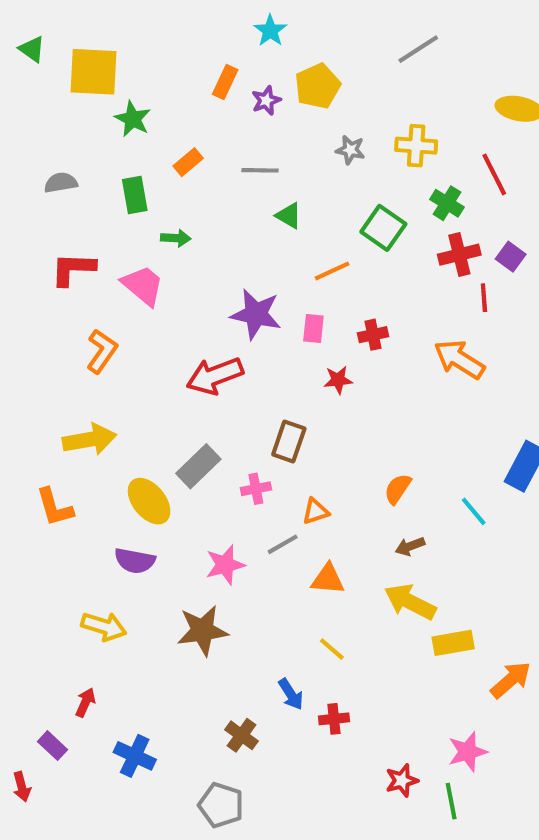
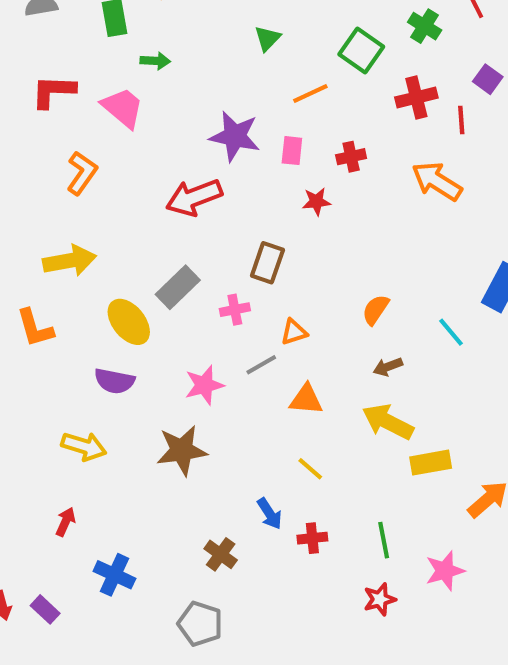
green triangle: (289, 216) -> (267, 38), turned 44
red cross: (459, 255) -> (416, 98), moved
purple rectangle: (53, 746) -> (45, 609), moved
green line: (451, 801) -> (384, 540), moved

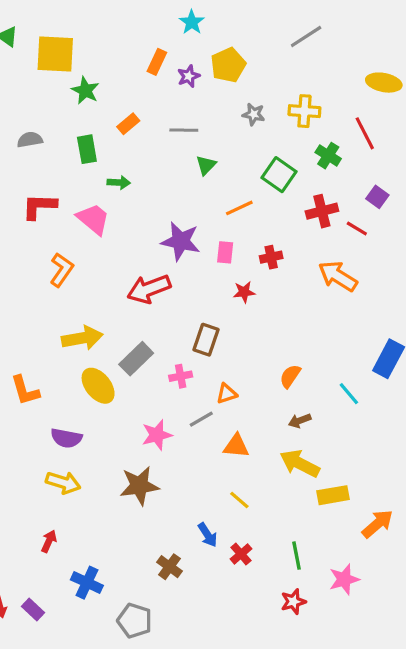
red line: (461, 120) -> (357, 229), turned -55
yellow arrow: (70, 261) -> (82, 338), moved
purple semicircle: (114, 381) -> (66, 438), moved
red cross: (312, 538) -> (241, 554), turned -35
gray pentagon: (200, 624) -> (135, 621), moved

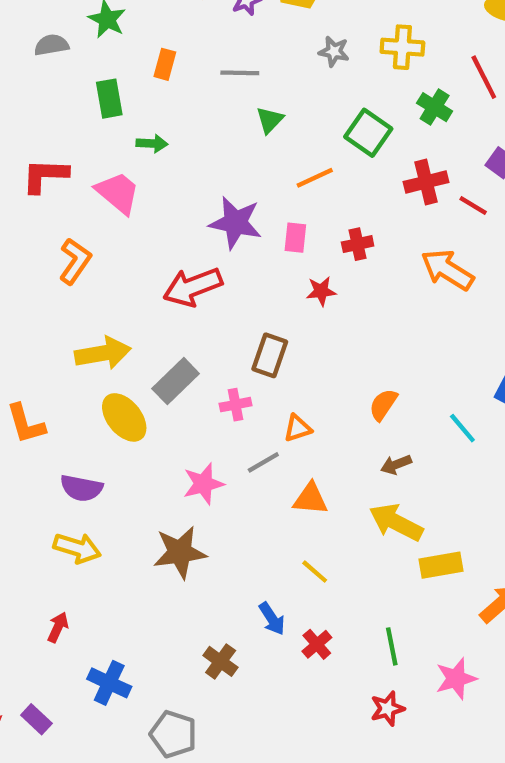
orange rectangle: (128, 124) -> (165, 64), turned -35
gray semicircle: (30, 140) -> (51, 45), moved

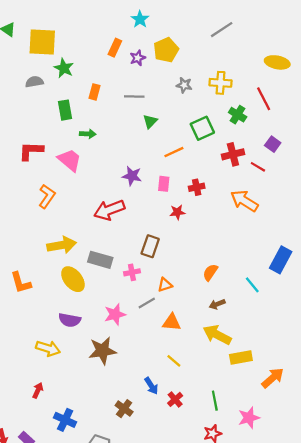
green square: (368, 133) -> (202, 128), turned 30
purple star: (236, 223) -> (132, 176), size x0.7
gray rectangle: (176, 381) -> (100, 260), turned 60
purple semicircle: (81, 488) -> (70, 320), moved

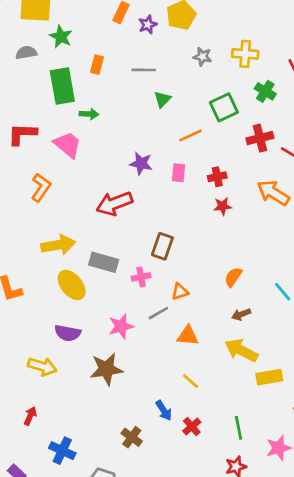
green rectangle: (65, 110) -> (62, 86), size x1.5
red star: (177, 212) -> (223, 206), moved

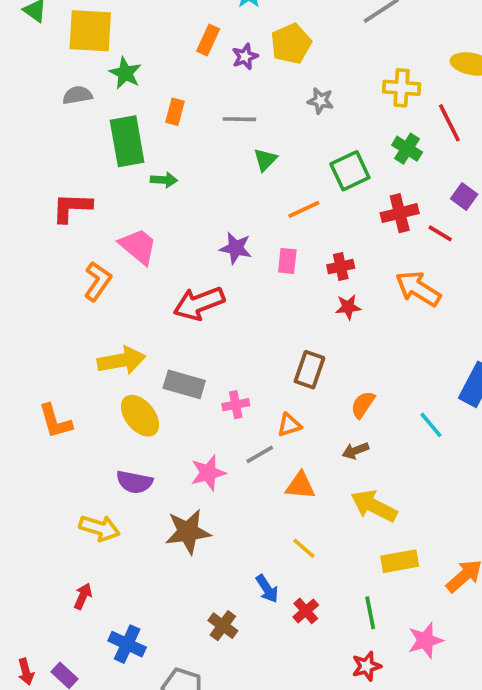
yellow cross: (245, 54) -> (402, 88), moved
pink trapezoid: (68, 145) -> (138, 246), moved
brown rectangle: (162, 246) -> (309, 370), moved
brown arrow: (241, 314) -> (355, 451), moved
yellow rectangle: (269, 377) -> (400, 561), moved

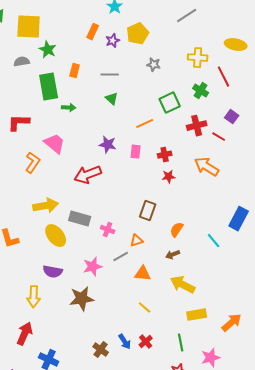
green triangle: (265, 160) -> (112, 99), moved, turned -32
pink cross: (236, 405) -> (108, 230), turned 32
yellow arrow: (99, 528) -> (34, 297), turned 75
blue arrow: (267, 589) -> (125, 342), moved
red arrow: (83, 596) -> (25, 334), size x1.6

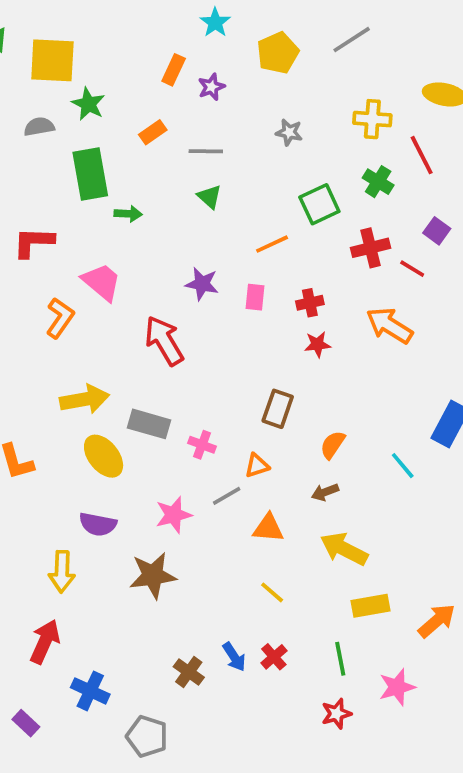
yellow pentagon: (138, 34) -> (278, 53), moved
orange rectangle: (75, 71) -> (153, 132), moved, turned 40
red arrow: (88, 175) -> (164, 341), turned 80

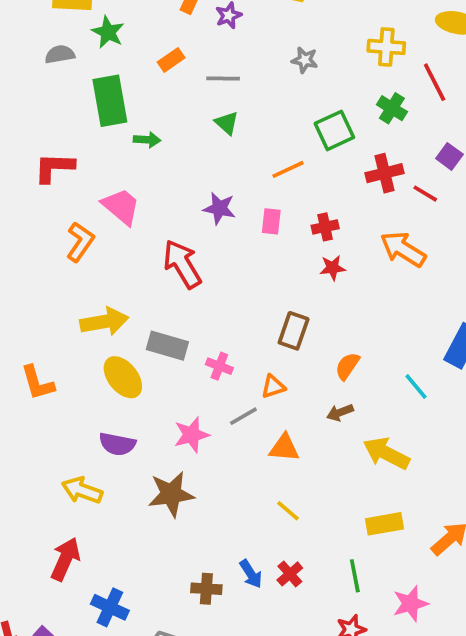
yellow arrow: (344, 549) -> (386, 453), moved
yellow arrow: (62, 572) -> (82, 490), turned 108
brown cross: (189, 672) -> (206, 589), turned -32

